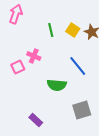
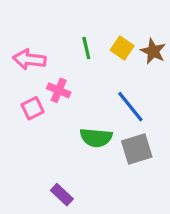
pink arrow: (16, 14) -> (29, 59), moved, turned -102
gray square: (82, 110) -> (137, 149), moved

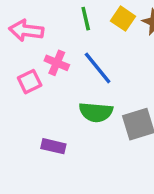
blue line: (130, 107) -> (98, 68), moved
purple rectangle: (62, 195) -> (53, 146), moved, turned -30

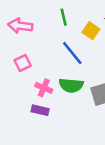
yellow square: (123, 19) -> (91, 31), moved
pink cross: (57, 63) -> (44, 88), moved

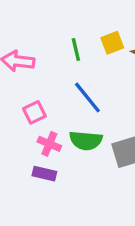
yellow square: (91, 31) -> (112, 43), moved, turned 35
pink square: (23, 63) -> (34, 112), moved

